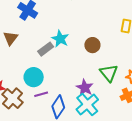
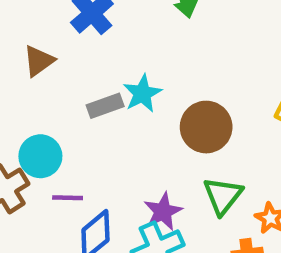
brown circle: (92, 45) -> (206, 127), size x1.5
cyan circle: (34, 77) -> (40, 156), moved

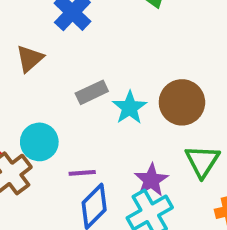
cyan star: (142, 93) -> (130, 108), moved
purple line: (68, 198) -> (82, 173), moved

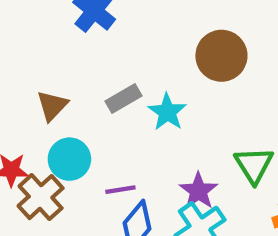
brown triangle: (30, 59) -> (52, 106), moved
brown circle: (182, 102) -> (221, 56), moved

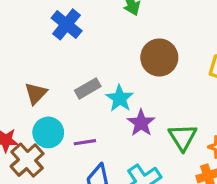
purple line: (120, 190) -> (85, 142), moved
purple star: (198, 191) -> (141, 123), moved

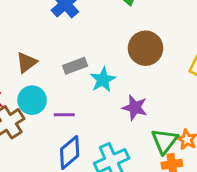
purple star: (141, 123) -> (135, 108), moved, turned -30
green triangle: (183, 137) -> (165, 141), moved

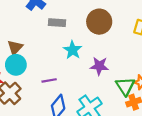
gray rectangle: (75, 66) -> (57, 23), moved, turned 35
cyan circle: (32, 100) -> (16, 65), moved

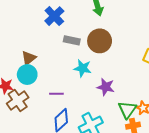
brown circle: (99, 22) -> (100, 41), moved
cyan star: (73, 50) -> (83, 68), turned -30

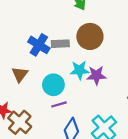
blue cross: (54, 16) -> (39, 45), moved
cyan circle: (27, 74) -> (53, 85), moved
purple star: (106, 87) -> (96, 75), moved

